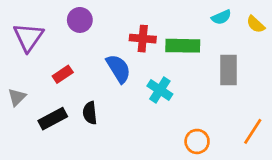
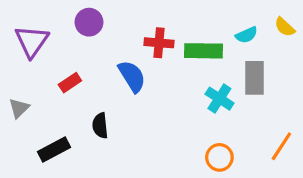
cyan semicircle: (221, 17) -> (246, 35), moved
cyan cross: (160, 90) -> (219, 99), moved
black rectangle: (53, 119) -> (54, 149), moved

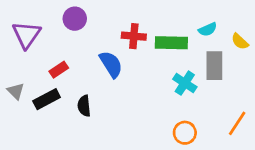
yellow semicircle: (285, 27) -> (240, 41), moved
gray triangle: (19, 108) -> (16, 91), turned -30
black rectangle: (54, 149) -> (47, 99), moved

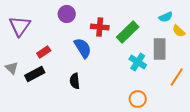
purple circle: (75, 19) -> (67, 14), moved
cyan semicircle: (208, 29) -> (166, 17), moved
green rectangle: (171, 43) -> (128, 32), turned -45
black semicircle: (84, 106) -> (75, 81), moved
orange line: (237, 123) -> (177, 77), moved

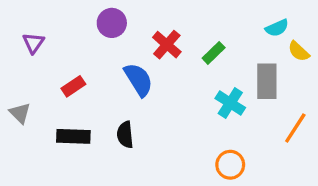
purple triangle: (20, 26) -> (33, 43), size x0.6
red cross: (100, 27) -> (167, 45), turned 36
green rectangle: (128, 32) -> (214, 53), size x0.6
black rectangle: (35, 74) -> (73, 136), moved, turned 30

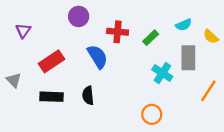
cyan semicircle: (277, 28) -> (184, 25), moved
red cross: (167, 45) -> (118, 32), turned -36
red rectangle: (73, 86) -> (51, 61), size x1.5
orange circle: (230, 165) -> (152, 114), moved

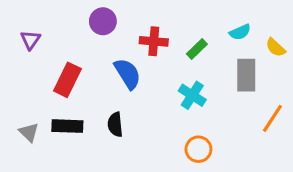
red rectangle: (51, 61) -> (67, 80), turned -30
cyan cross: (162, 73) -> (192, 95), moved
gray triangle: (14, 80) -> (29, 132), moved

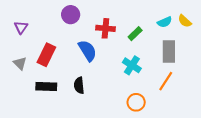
yellow semicircle: (276, 47) -> (185, 21), moved
orange line: (272, 118) -> (166, 81), moved
gray triangle: (29, 132) -> (20, 63), moved

